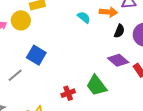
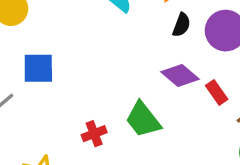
blue square: (36, 55) -> (38, 68), turned -30

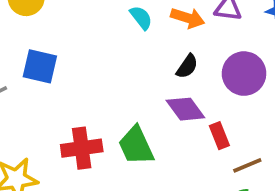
black semicircle: (181, 25) -> (187, 66), moved
red cross: (94, 134) -> (82, 148), size x1.5

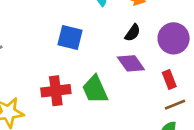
blue square: (40, 66) -> (70, 37), moved
red rectangle: (219, 136) -> (169, 80), moved

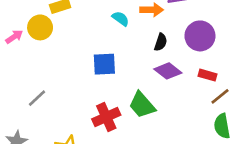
red rectangle: (169, 80) -> (207, 75), turned -36

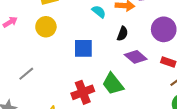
yellow circle: (40, 27) -> (46, 27), moved
black semicircle: (161, 42) -> (123, 34), moved

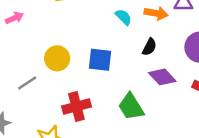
yellow circle: (46, 27) -> (57, 58), moved
red cross: (83, 92) -> (76, 106), moved

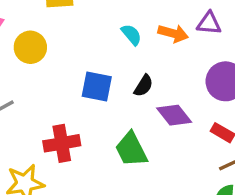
black semicircle: (149, 47) -> (144, 86), moved
yellow circle: (57, 58) -> (30, 47), moved

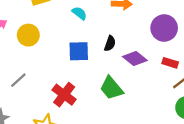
cyan semicircle: (131, 35) -> (79, 13), moved
red cross: (62, 143) -> (64, 95), turned -30

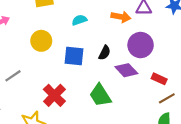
cyan semicircle: (79, 13) -> (79, 20), turned -64
purple circle: (164, 28) -> (141, 45), moved
yellow circle: (28, 35) -> (41, 41), moved

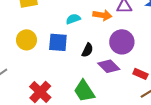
cyan semicircle: (79, 20) -> (73, 19), moved
blue square: (74, 56) -> (58, 42), moved

